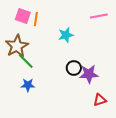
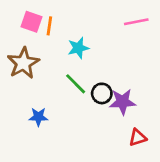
cyan star: (66, 35) -> (78, 48), moved
green line: (26, 61) -> (76, 84), moved

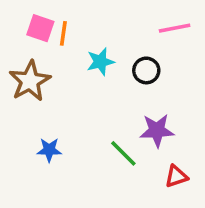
green line: (76, 84) -> (123, 153), moved
black circle: (102, 93) -> (146, 70), moved

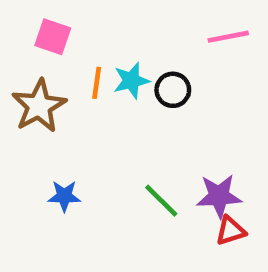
orange line: (63, 33) -> (97, 83), moved
black circle: (146, 70) -> (173, 90), moved
purple star: (157, 130) -> (219, 196), moved

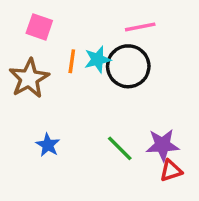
pink line: (228, 37) -> (140, 27), moved
black circle: (173, 90) -> (128, 66), size x1.6
blue star: (64, 196) -> (48, 145), turned 30

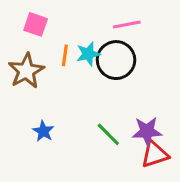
red triangle: (171, 171) -> (155, 154), size x1.4

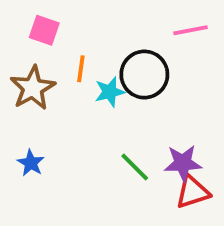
pink line: (127, 24) -> (191, 30), moved
cyan star: (88, 54) -> (110, 92), moved
blue star: (43, 131) -> (31, 163), moved

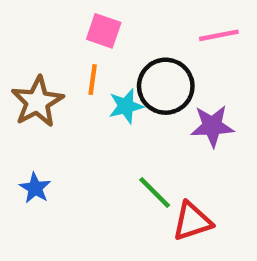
pink square: (44, 30) -> (104, 31), moved
purple star: (183, 163) -> (212, 126), moved
red triangle: (192, 192) -> (192, 221), moved

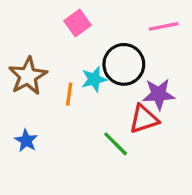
pink square: (104, 31) -> (77, 23), turned 35
orange line: (93, 80) -> (69, 94), moved
red triangle: (192, 221) -> (144, 119), moved

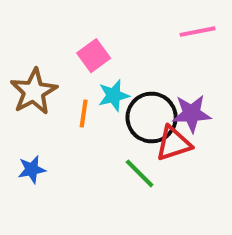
pink square: (77, 23) -> (94, 56), moved
black circle: (124, 64) -> (152, 118), moved
blue star: (26, 141) -> (32, 169), turned 30

